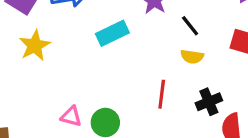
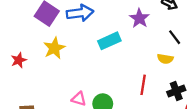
black line: (190, 26) -> (175, 37), moved

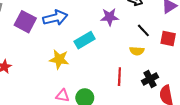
purple star: (139, 18) -> (110, 17), turned -30
yellow star: (54, 48) -> (59, 59), moved, turned -30

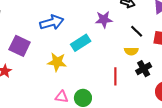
purple square: (25, 22) -> (20, 46), moved
black cross: (150, 79) -> (144, 69), moved

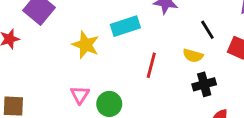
red line: (115, 76) -> (151, 65), moved
pink triangle: (62, 97) -> (80, 95), turned 40

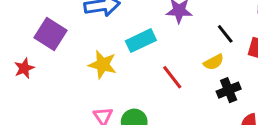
yellow semicircle: (193, 56) -> (214, 62), turned -36
red line: (151, 65) -> (172, 77), turned -45

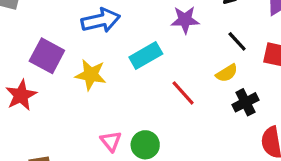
yellow star: (103, 65) -> (91, 75), moved
red star: (24, 68) -> (21, 95), size x1.4

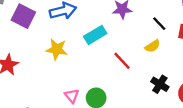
purple square: (47, 56) -> (23, 16), moved
black cross: (245, 102) -> (160, 84), moved, turned -30

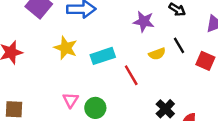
cyan rectangle: (95, 35) -> (103, 56), moved
yellow semicircle: (152, 46) -> (157, 54), moved

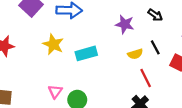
red line: (131, 75) -> (146, 78), moved

